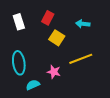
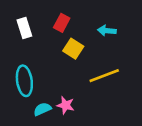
pink star: (54, 72) -> (66, 105), moved

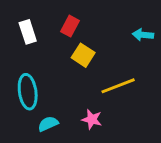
cyan arrow: (107, 31) -> (143, 35), moved
pink star: (66, 105) -> (92, 119), moved

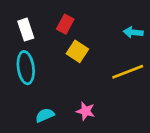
yellow line: (118, 86) -> (128, 72), moved
cyan ellipse: (28, 92) -> (26, 68), moved

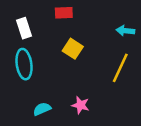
red rectangle: (65, 24) -> (64, 13), moved, turned 60
yellow line: (128, 72) -> (120, 68), turned -44

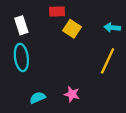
yellow square: (73, 49) -> (72, 29), moved

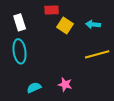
cyan arrow: (112, 28) -> (93, 24), moved
yellow line: (108, 61) -> (97, 54), turned 50

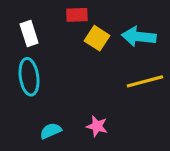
cyan arrow: (93, 24) -> (139, 37), size x1.5

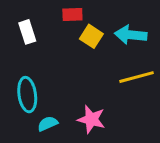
cyan ellipse: (29, 77) -> (27, 95), moved
pink star: (97, 126) -> (91, 119), size x1.4

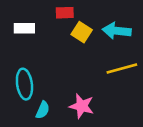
white rectangle: (27, 32) -> (24, 28), turned -72
cyan semicircle: (48, 124) -> (43, 110), turned 138

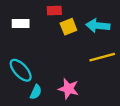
yellow square: (82, 32) -> (68, 27), turned 35
cyan ellipse: (24, 84) -> (21, 70), turned -35

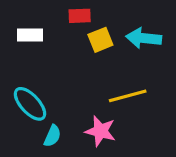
yellow line: (102, 57) -> (128, 96), moved

